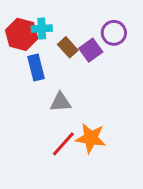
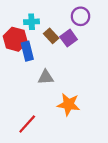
purple circle: (114, 33) -> (80, 16), moved
red hexagon: (22, 34) -> (15, 39), moved
red line: (63, 144) -> (27, 124), moved

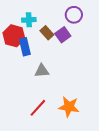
orange star: (69, 104) -> (69, 107), moved
red line: (27, 124) -> (38, 108), moved

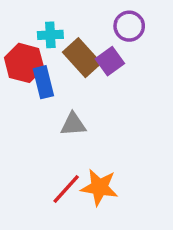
brown rectangle: (47, 33) -> (82, 58), size x1.5
orange star: (69, 107) -> (99, 187), moved

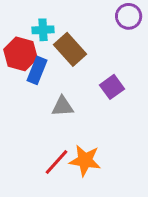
purple circle: (129, 26) -> (129, 16), moved
purple square: (110, 61) -> (112, 87), moved
blue rectangle: (43, 82) -> (37, 70), turned 36

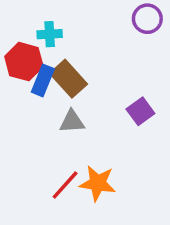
brown rectangle: (70, 49) -> (68, 79), moved
purple square: (112, 87) -> (140, 111), moved

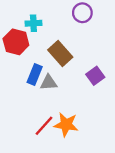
purple circle: (147, 19) -> (82, 13), moved
brown rectangle: (68, 79) -> (60, 54), moved
blue rectangle: (43, 80) -> (35, 74), moved

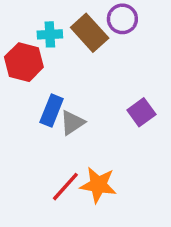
brown rectangle: (60, 54) -> (90, 33), moved
gray triangle: (49, 83) -> (72, 123), turned -30

